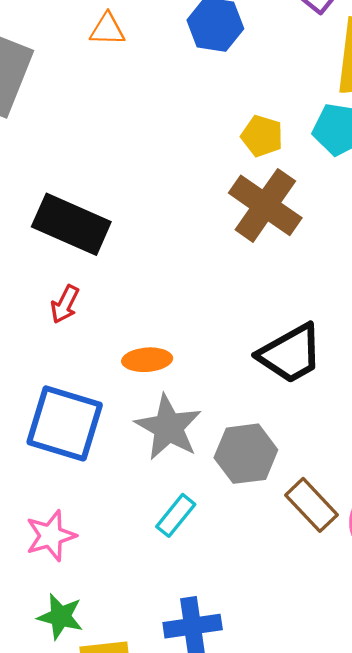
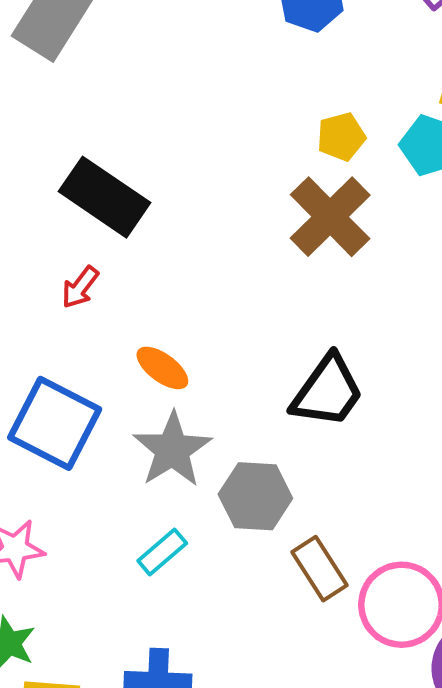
yellow pentagon: (262, 136) -> (341, 137), turned 30
black trapezoid: (290, 354) -> (327, 391), turned -36
orange ellipse: (147, 360) -> (162, 368), turned 30

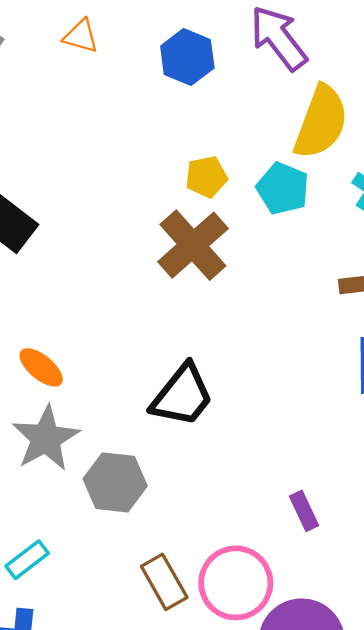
cyan rectangle: (162, 552) -> (27, 560), moved
brown rectangle: (320, 569) -> (164, 582), moved

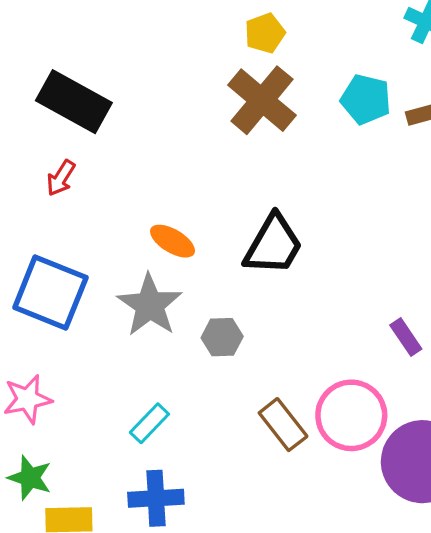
cyan pentagon: (283, 188) -> (366, 99), moved
orange ellipse: (41, 367) -> (173, 241), moved
gray hexagon: (115, 482) -> (222, 337), size x0.7

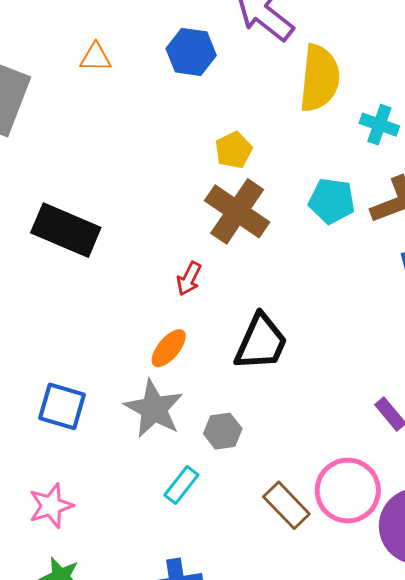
red arrow: (61, 178) -> (189, 279), moved
orange ellipse: (173, 241) -> (169, 348), turned -75
blue square: (50, 293) -> (62, 406), size x0.7
cyan rectangle: (149, 423) -> (181, 485), moved

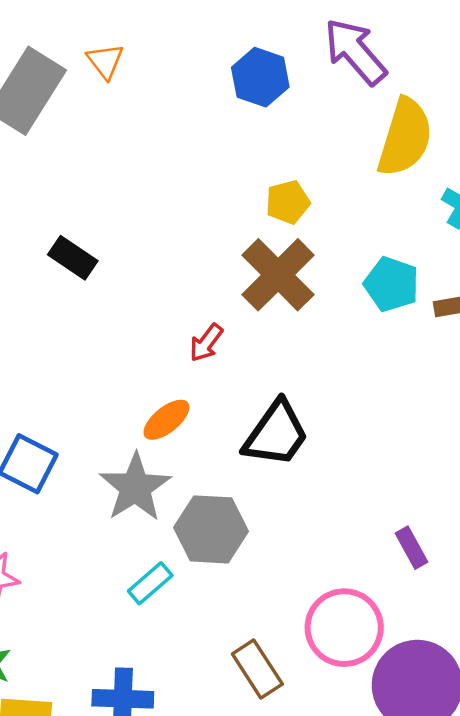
orange triangle: (96, 57) -> (105, 61), moved, turned 40
black rectangle: (66, 230) -> (73, 258), size x0.6
gray hexagon: (223, 431) -> (211, 529), size x1.6
brown rectangle: (286, 505) -> (257, 669), moved

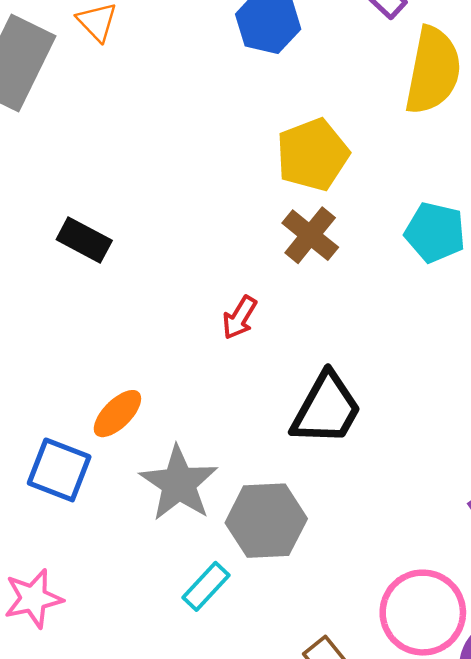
yellow pentagon: (288, 202) -> (312, 155), size x1.5
brown cross: (278, 275) -> (310, 235), size x0.7
orange ellipse: (166, 420) -> (117, 414), moved

